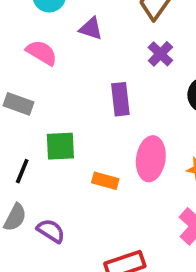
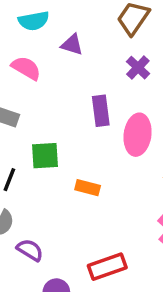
pink ellipse: (151, 159) -> (138, 135), moved
purple semicircle: (51, 231) -> (30, 250), moved

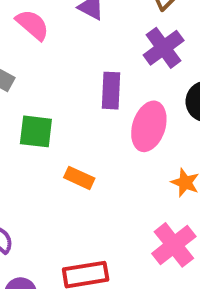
purple cross: (138, 68) -> (164, 48), size x1.4

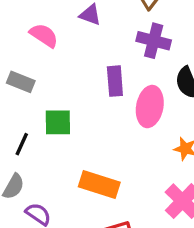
purple cross: (164, 48) -> (154, 41), turned -32
orange rectangle: (79, 178) -> (99, 184), moved, size x1.6

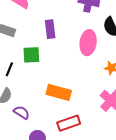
purple rectangle: (115, 81) -> (50, 29), moved

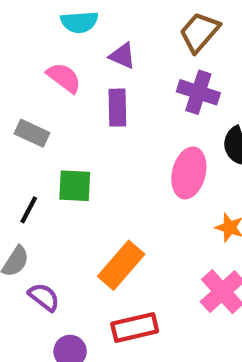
purple rectangle: (50, 29) -> (117, 108), moved
orange rectangle: (59, 92) -> (121, 265), turned -70

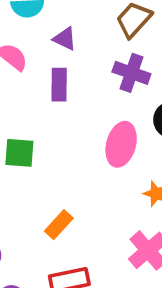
orange rectangle: (121, 265) -> (59, 225), size x0.7

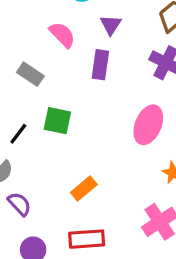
purple triangle: (65, 39) -> (111, 25), turned 30

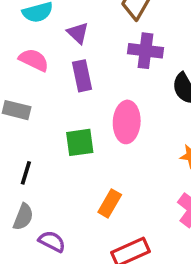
green square: (57, 121) -> (80, 142), moved
pink ellipse: (148, 125) -> (127, 122), moved

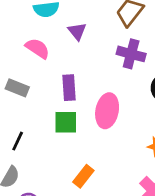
purple rectangle: (82, 76) -> (69, 88), moved

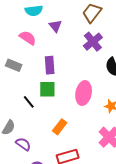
purple cross: (131, 54) -> (93, 42), turned 36
pink ellipse: (107, 111) -> (84, 93), moved
black line: (18, 141) -> (29, 102), moved, turned -64

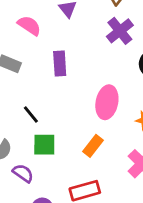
green square: (47, 89) -> (44, 145), moved
orange rectangle: (60, 127) -> (93, 146), moved

